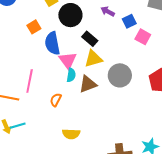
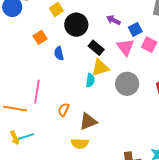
blue semicircle: (52, 43) -> (59, 53), size x0.6
pink triangle: (68, 60) -> (126, 47), moved
cyan semicircle: (71, 75) -> (90, 80), moved
brown triangle: (88, 84) -> (88, 121), moved

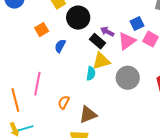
purple arrow: (113, 20) -> (107, 32), moved
pink triangle: (126, 47) -> (127, 41), turned 30
blue semicircle: (59, 53) -> (60, 46), turned 40
orange line: (15, 109) -> (15, 100), turned 65

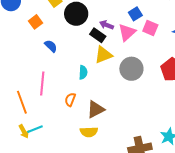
orange square: (42, 30) -> (35, 22), moved
blue semicircle: (60, 46) -> (51, 46), moved, turned 112
cyan semicircle: (91, 73) -> (83, 72), moved

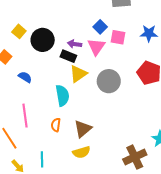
cyan semicircle: (83, 72) -> (62, 95), size x1.5
cyan line: (35, 129) -> (42, 159), moved, turned -56

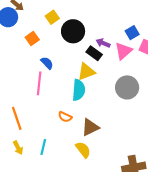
yellow triangle: (78, 74) -> (86, 72), moved
pink line: (25, 116) -> (39, 83), moved
orange semicircle: (56, 125) -> (65, 117), turned -88
yellow semicircle: (81, 152) -> (83, 150), turned -126

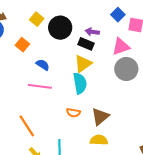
pink triangle: (123, 51) -> (121, 47), moved, turned 36
pink line: (39, 83) -> (40, 86), turned -75
yellow semicircle: (83, 150) -> (99, 140), turned -36

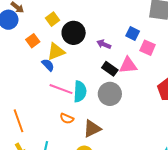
blue square: (118, 15) -> (133, 33), turned -32
black rectangle: (86, 44) -> (110, 69), moved
yellow triangle: (83, 64) -> (56, 52), moved
gray circle: (126, 69) -> (110, 94), moved
pink line: (40, 86) -> (61, 89), moved

